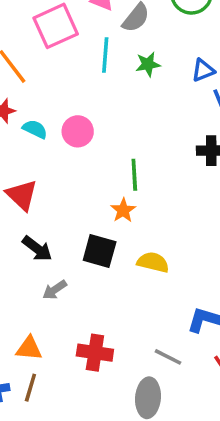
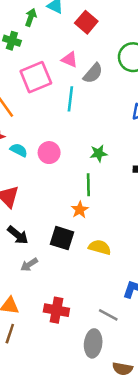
green star: (148, 64) -> (99, 153), moved

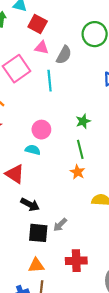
red square: (86, 22) -> (38, 24), moved
cyan semicircle: (19, 150) -> (33, 150), moved
black square: (62, 238) -> (38, 233), moved
gray arrow: (29, 265) -> (60, 225), moved

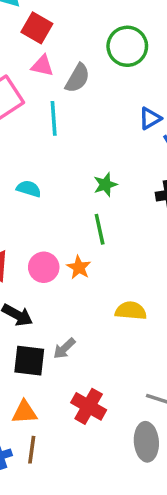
pink circle: (41, 130) -> (44, 267), moved
cyan semicircle: (33, 150) -> (29, 189), moved
orange star: (78, 172) -> (79, 267), moved
red cross: (76, 261) -> (89, 406), turned 30

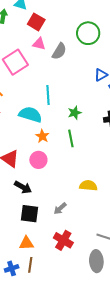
cyan line: (54, 118) -> (48, 95), moved
cyan semicircle: (29, 189) -> (30, 115), size x1.6
orange star: (79, 267) -> (42, 136), moved
gray arrow: (64, 348) -> (60, 208), moved

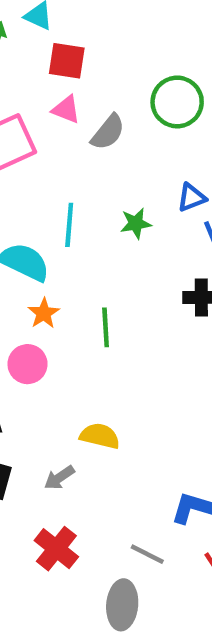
red square: (36, 22) -> (67, 61), turned -30
green star: (75, 113) -> (136, 223), moved
yellow semicircle: (88, 186) -> (100, 436), moved

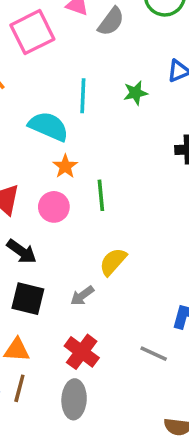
green line: (106, 327) -> (101, 195), moved
yellow semicircle: (100, 436) -> (113, 262), turned -60
gray ellipse: (122, 605) -> (74, 399), moved

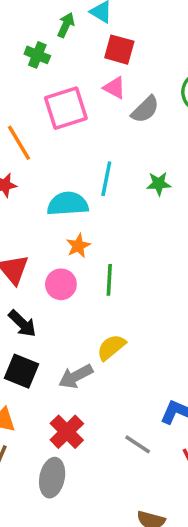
cyan semicircle: (49, 126) -> (68, 204), turned -36
gray arrow: (82, 296) -> (76, 376), size x1.4

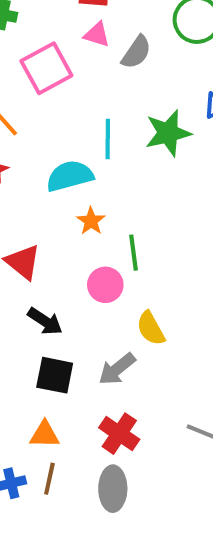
green star: (159, 184) -> (168, 133), size x1.6
pink circle: (61, 284) -> (105, 285), moved
yellow semicircle: (111, 347) -> (151, 328), turned -68

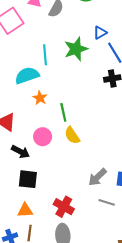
pink circle: (105, 285) -> (43, 137), moved
yellow semicircle: (151, 328) -> (72, 135), moved
gray arrow: (117, 369) -> (97, 177), moved

